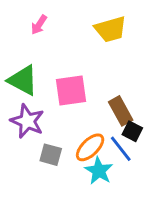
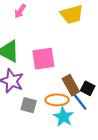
brown rectangle: (121, 111) -> (71, 85), moved
orange ellipse: (90, 147) -> (57, 100), turned 45

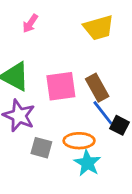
brown rectangle: (71, 85) -> (97, 88), moved
blue line: (79, 101) -> (103, 113), moved

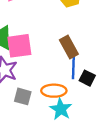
pink square: (61, 86) -> (19, 46), moved
blue line: (103, 113) -> (73, 68), turned 40

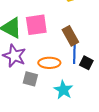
pink square: (19, 46) -> (36, 25), moved
orange ellipse: (54, 91) -> (49, 63), moved

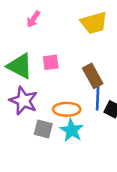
pink square: (36, 25) -> (51, 62), size x0.6
cyan star: (63, 90) -> (72, 130), moved

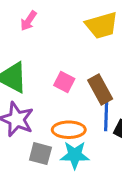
pink square: (51, 62) -> (64, 82), moved, turned 35
cyan star: (72, 130) -> (75, 155), turned -30

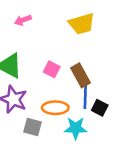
pink arrow: (28, 21) -> (23, 20), turned 35
cyan star: (75, 155) -> (76, 128), moved

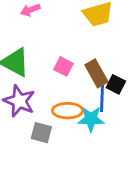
black square: (100, 108) -> (116, 84), moved
cyan star: (76, 128) -> (91, 119), moved

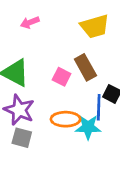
brown rectangle: (96, 73) -> (85, 67), moved
gray square: (41, 133) -> (22, 138), moved

